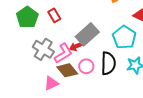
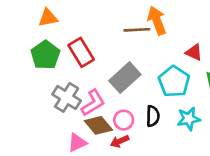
red rectangle: (54, 15) -> (81, 52), size x1.5
red arrow: (76, 46) -> (120, 141), moved
black semicircle: (108, 63) -> (153, 116), size x0.7

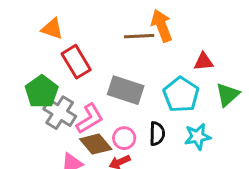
orange triangle: (48, 18) -> (52, 29), moved, turned 30
red triangle: (194, 52) -> (204, 62), turned -30
green pentagon: (45, 55) -> (42, 92), moved
gray rectangle: (125, 78) -> (126, 90), turned 60

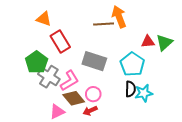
green triangle: (228, 95) -> (164, 43), moved
black semicircle: (157, 134) -> (130, 89), moved

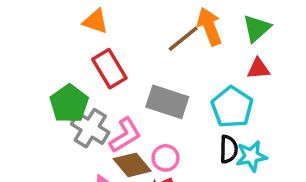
orange triangle: (44, 19) -> (95, 21), moved
brown line: (104, 24) -> (183, 39), turned -36
green triangle: (164, 43) -> (257, 28), moved

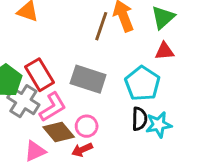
brown line: (183, 39) -> (101, 26), turned -32
red rectangle: (109, 69) -> (39, 75), moved

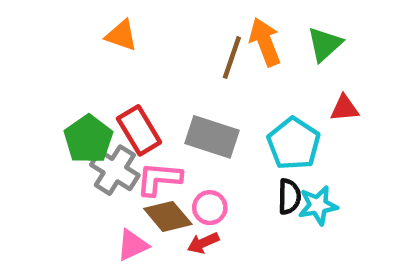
red triangle: (165, 51) -> (344, 108), moved
pink L-shape: (53, 107) -> (159, 179), turned -144

